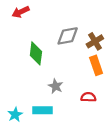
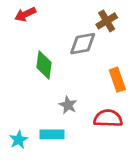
brown cross: (95, 41) -> (107, 21), moved
red semicircle: (88, 97) -> (108, 118), size x1.5

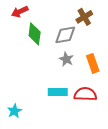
green diamond: (44, 65) -> (35, 34), moved
gray star: (68, 105) -> (66, 59), moved
cyan rectangle: (52, 134) -> (58, 92), moved

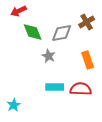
brown cross: (84, 17) -> (87, 22), moved
green diamond: (35, 34) -> (33, 32), turned -30
gray star: (66, 59) -> (49, 56), moved

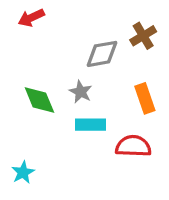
green diamond: (33, 32) -> (39, 100), moved
cyan rectangle: (55, 87) -> (90, 125), moved

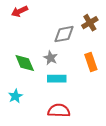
red semicircle: (133, 146) -> (59, 111), moved
cyan star: (23, 172) -> (15, 96), moved

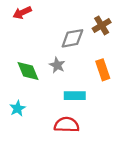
cyan rectangle: (57, 79) -> (75, 96), moved

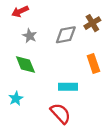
gray star: (57, 65) -> (30, 36), moved
red semicircle: (67, 125) -> (60, 113), turned 45

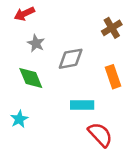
gray diamond: (66, 35) -> (71, 59), moved
red semicircle: (60, 113) -> (100, 135), moved

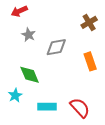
green diamond: (31, 78) -> (30, 75), moved
cyan rectangle: (82, 105) -> (47, 107), moved

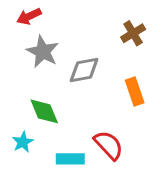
gray star: (29, 35) -> (43, 52), size x1.5
red semicircle: (80, 108) -> (109, 145), moved

